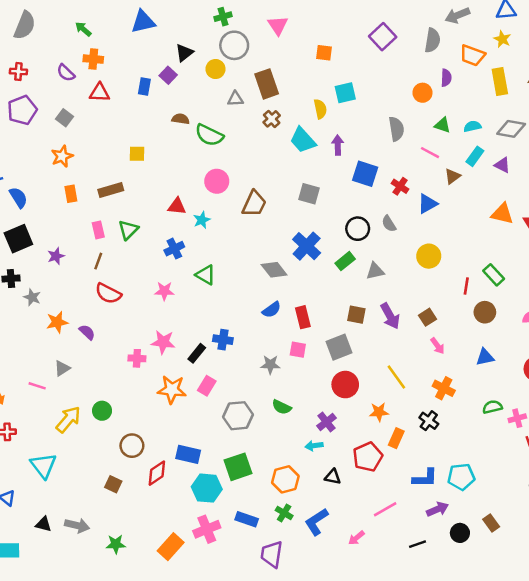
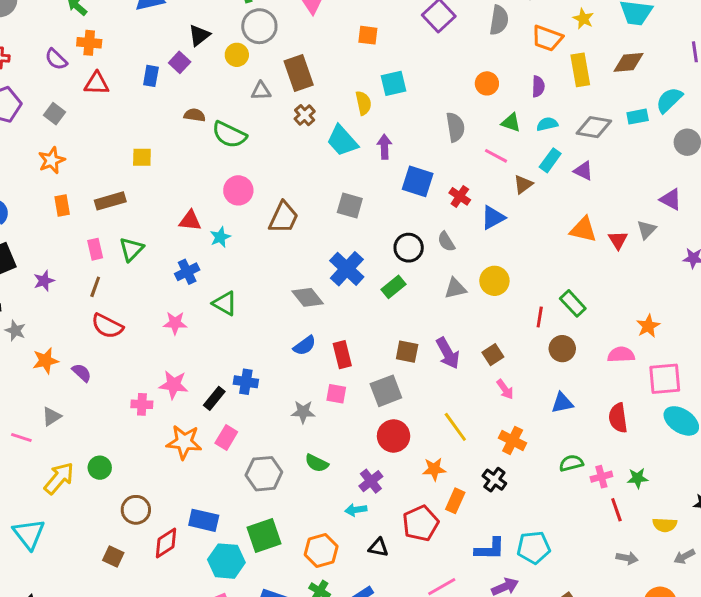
purple semicircle: (446, 78) -> (538, 86), moved
gray triangle: (375, 271) -> (455, 288), moved

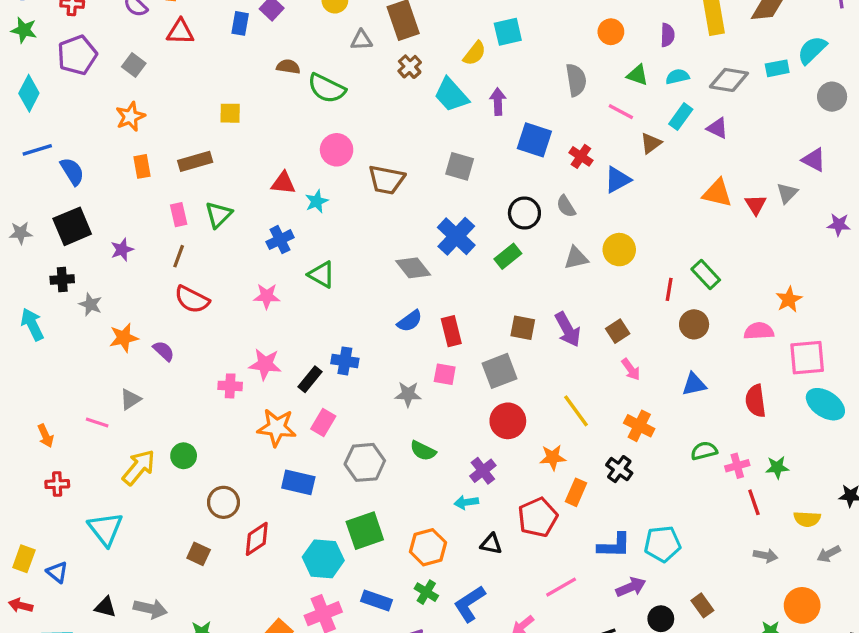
yellow semicircle: (363, 103) -> (475, 53), turned 50
brown trapezoid: (284, 218) -> (386, 180), turned 76
blue rectangle: (204, 520) -> (298, 482), moved

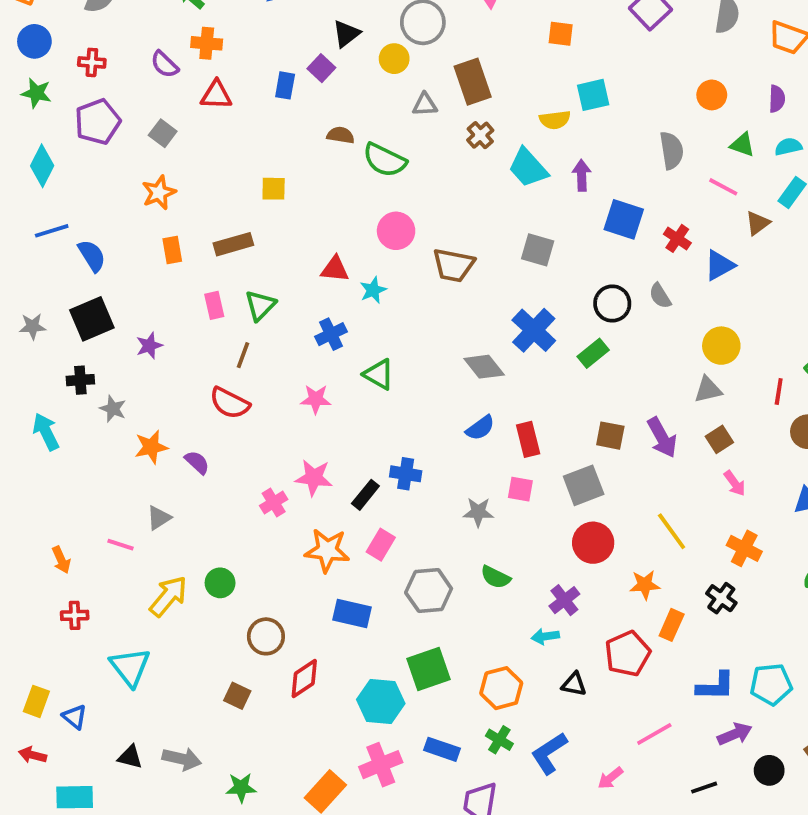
yellow semicircle: (475, 53) -> (555, 120), turned 45
brown line: (179, 256) -> (243, 355), moved
gray triangle: (576, 258) -> (708, 390), moved
pink cross: (230, 386) -> (274, 502), turned -35

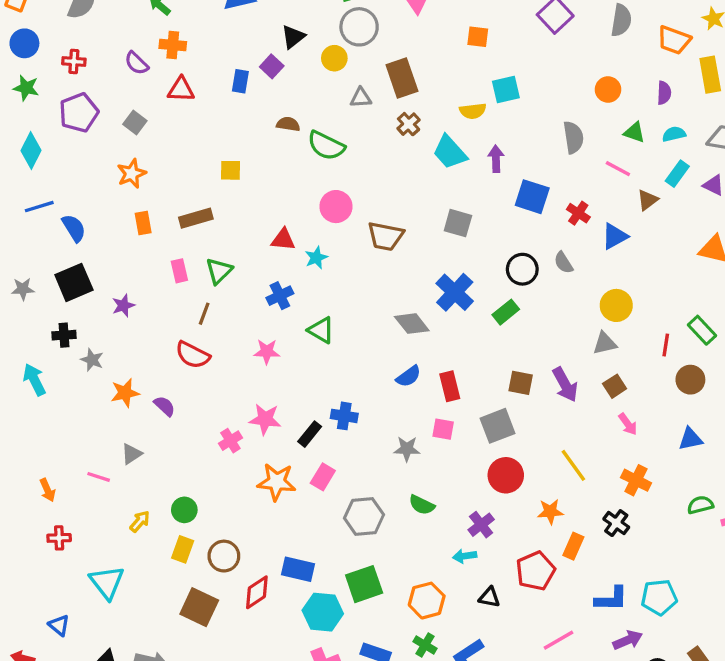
yellow arrow: (168, 596) -> (140, 521), size x0.6
blue rectangle: (352, 613) -> (298, 569), moved
brown square: (237, 696) -> (199, 607), size x1.6
yellow rectangle: (36, 701) -> (183, 549), moved

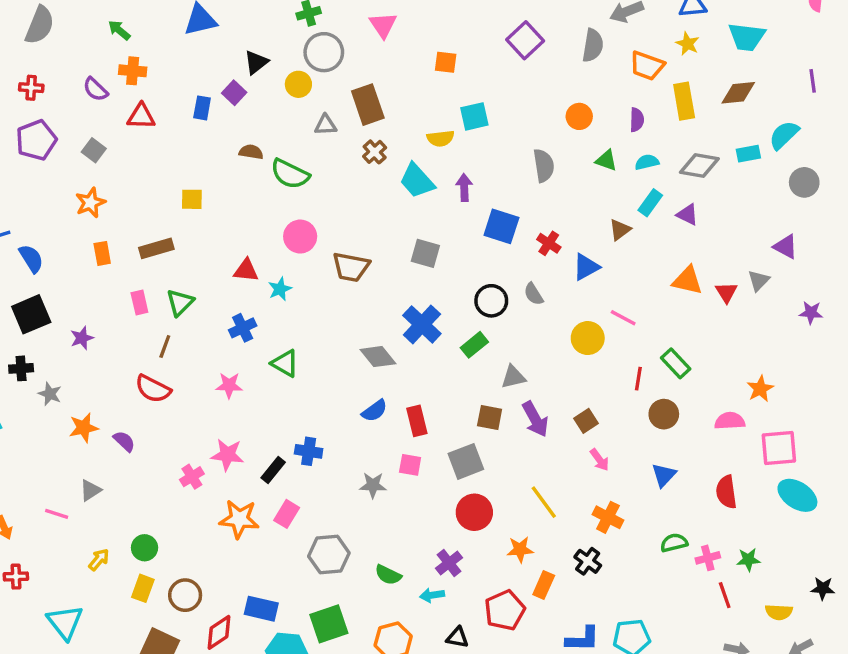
pink line: (618, 169) -> (623, 318), moved
gray triangle: (605, 343) -> (513, 377), moved
blue triangle: (690, 439) -> (664, 475), turned -35
green semicircle: (422, 505) -> (388, 575), moved

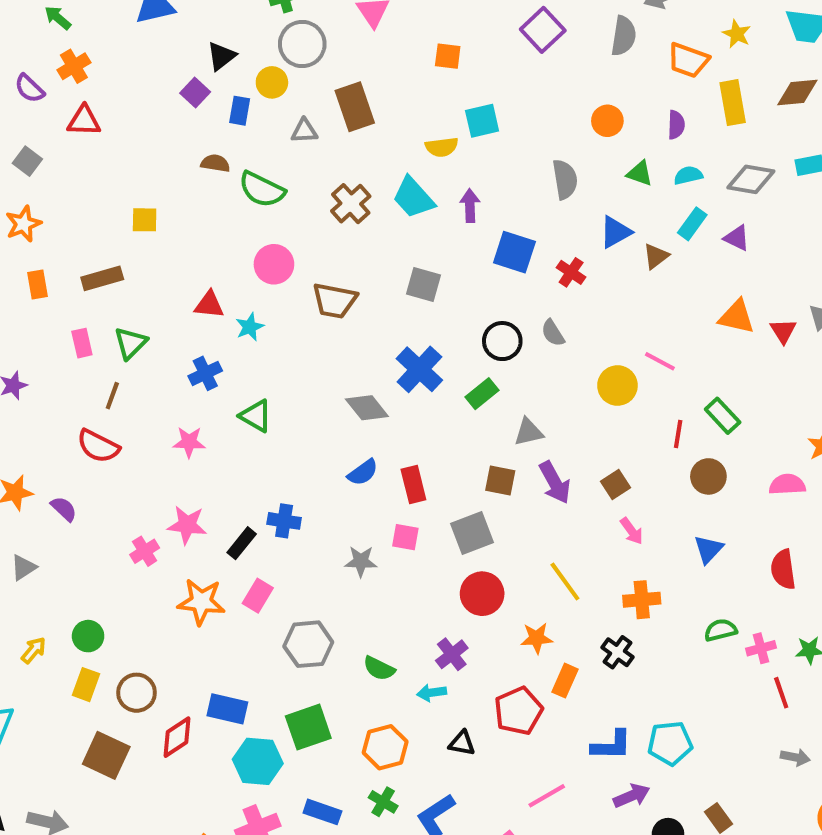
orange cross: (133, 71) -> (74, 66), turned -36
blue rectangle: (202, 108) -> (240, 111), moved
brown cross: (375, 152) -> (351, 204), moved, size x1.4
blue triangle: (586, 267) -> (615, 232), moved
orange cross: (608, 517) -> (642, 600), turned -32

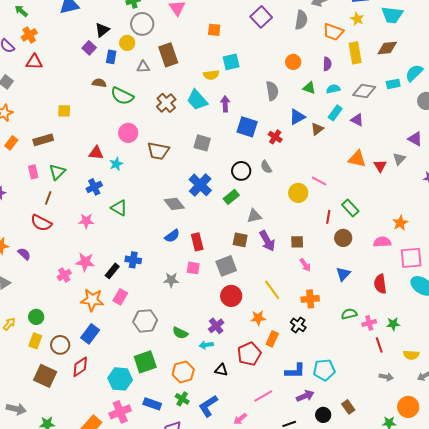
orange rectangle: (38, 284) -> (11, 143), turned 48
brown square: (615, 485) -> (297, 242), turned 32
blue rectangle: (227, 709) -> (90, 334), moved, turned -66

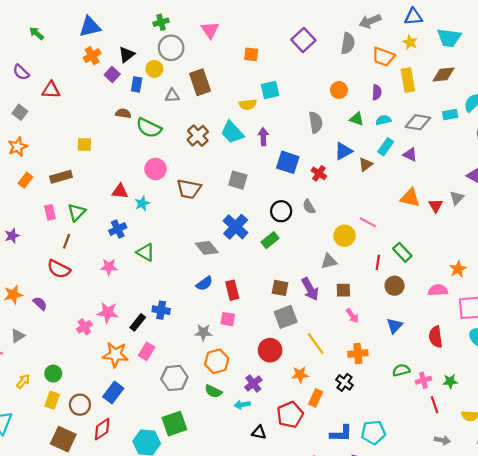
orange cross: (29, 35) -> (92, 56), moved
gray triangle: (254, 216) -> (329, 261), moved
gray square: (226, 266) -> (286, 317), moved
orange hexagon: (183, 372) -> (217, 361), moved

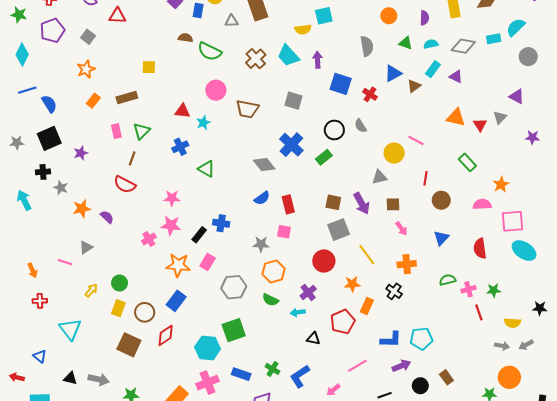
green rectangle: (402, 252) -> (467, 162), moved
pink star: (109, 267) -> (172, 198), moved
gray arrow: (442, 440) -> (502, 346), moved

